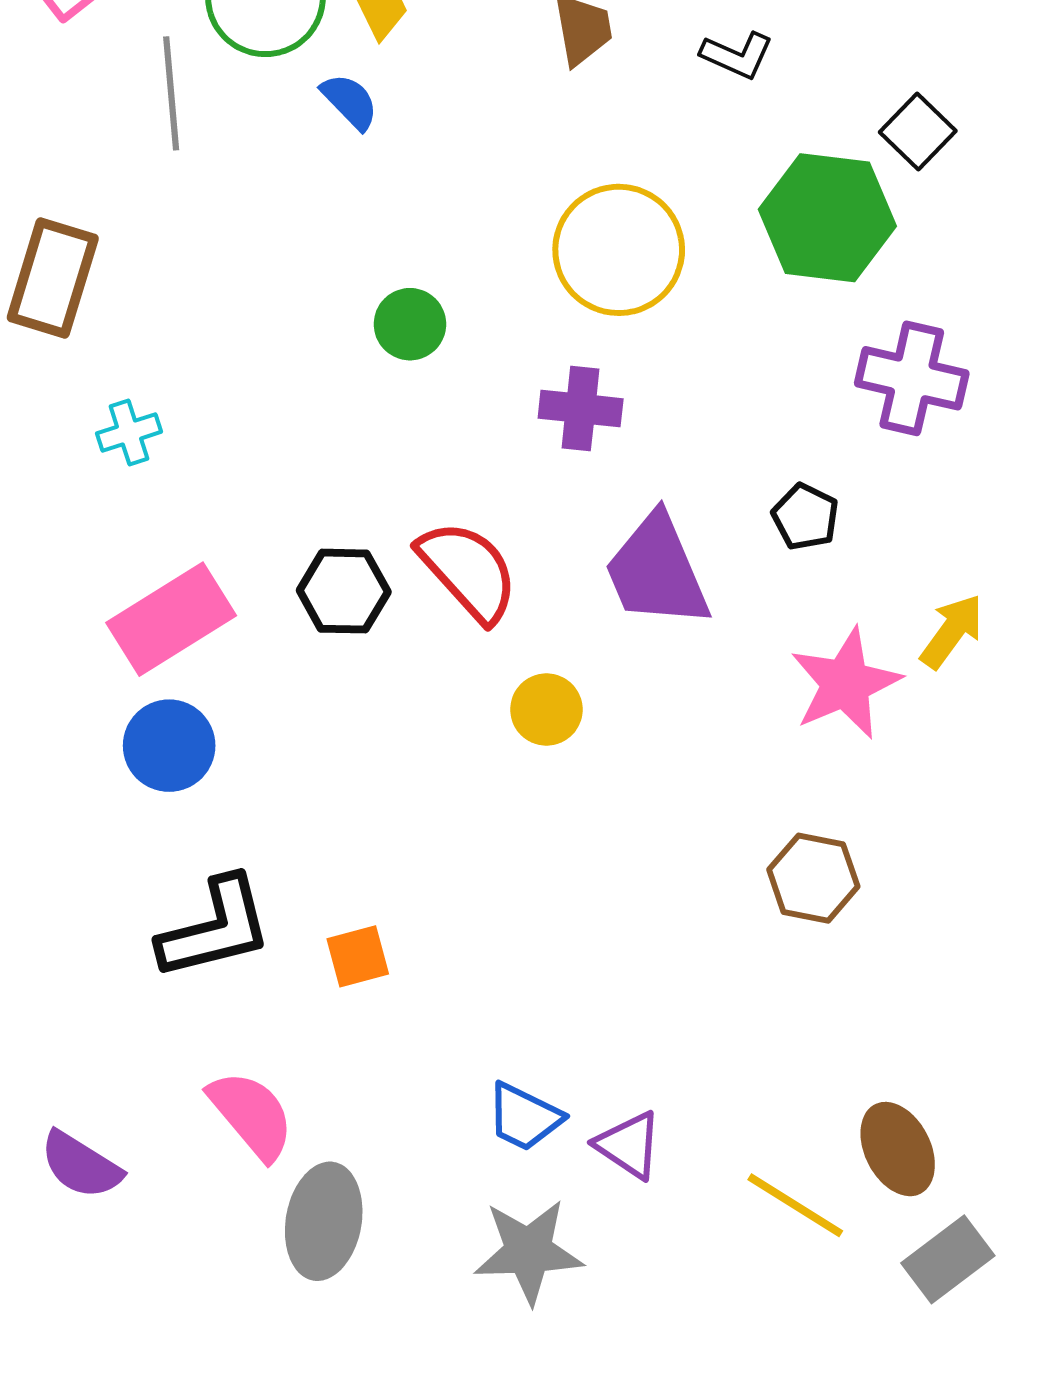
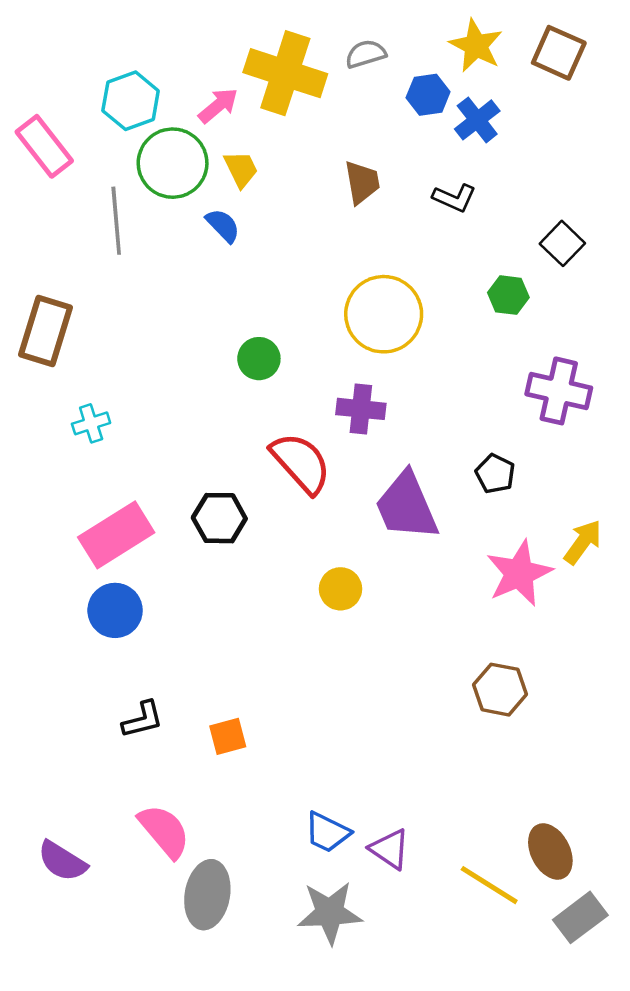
green hexagon: (827, 218) -> (508, 295), size x0.5
red semicircle: (468, 571) -> (301, 463), moved
black L-shape: (215, 928) -> (143, 720), size x0.6

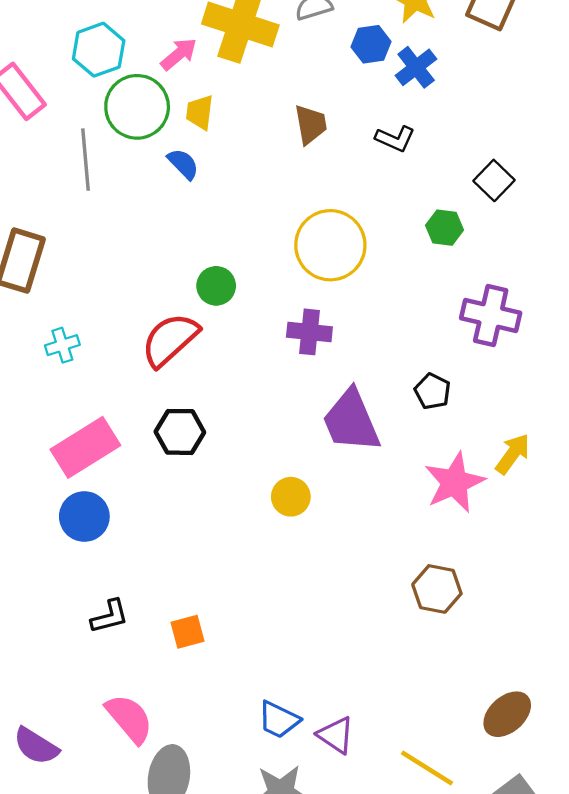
yellow trapezoid: (241, 169) -> (200, 112), turned -147
red semicircle: (301, 463) -> (170, 340), moved, turned -90
brown ellipse: (550, 852) -> (507, 714), moved, turned 75

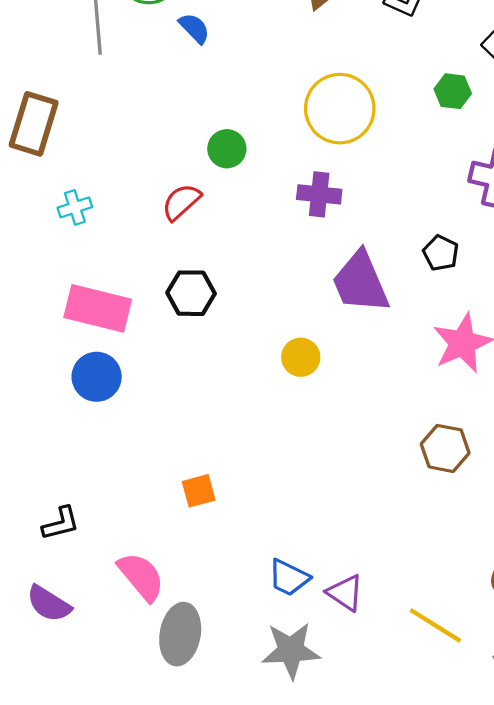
red semicircle: (170, 340) -> (181, 202), size x0.7
pink rectangle: (85, 447) -> (98, 308), turned 46
black L-shape: (110, 616) -> (61, 523), moved

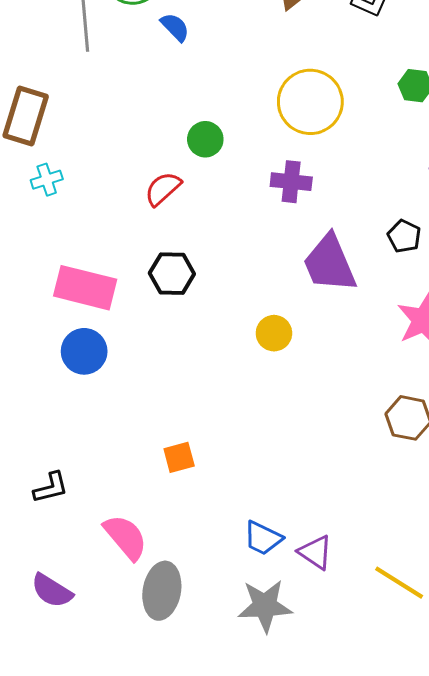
cyan cross: (75, 207) -> (47, 180), moved
purple semicircle: (49, 604) -> (52, 591), moved

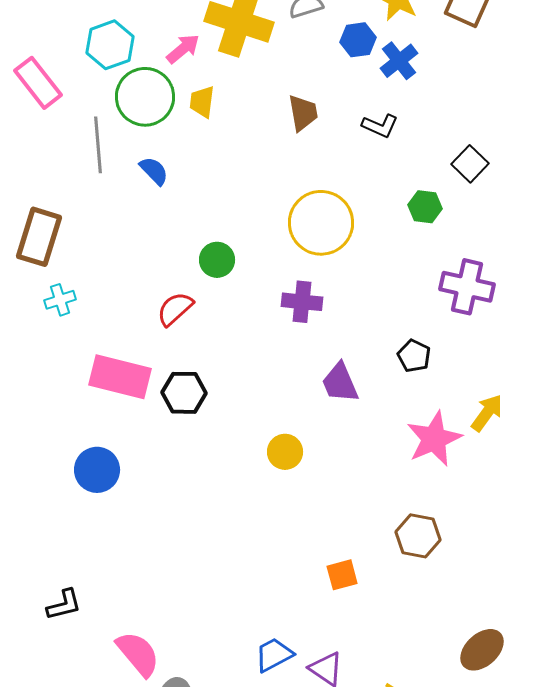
blue semicircle: (175, 27) -> (154, 171), moved
purple trapezoid: (330, 263) -> (340, 383), size x0.7
pink rectangle: (85, 288) -> (120, 377), moved
orange square: (179, 457) -> (342, 575), moved
blue trapezoid: (263, 538) -> (274, 655), turned 126

